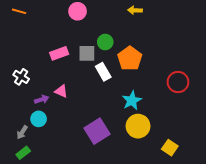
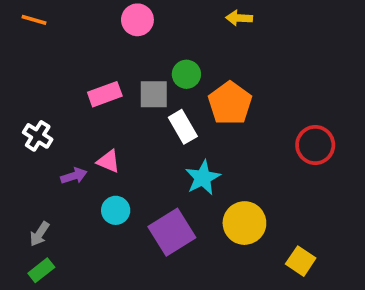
cyan star: (132, 100) -> (203, 178), moved
cyan circle: (39, 119) -> (116, 210), moved

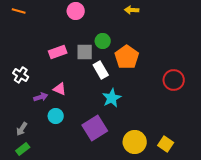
cyan circle: (116, 210) -> (56, 116), moved
yellow circle: (244, 223) -> (135, 142), moved

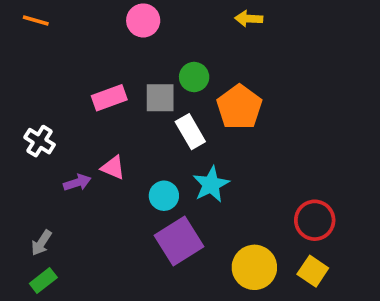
red circle: (174, 80) -> (315, 220), moved
cyan circle: (56, 116) -> (164, 196), moved

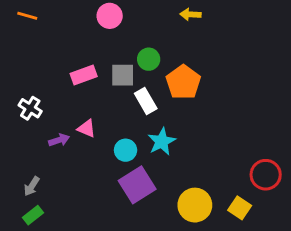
red circle: (315, 220) -> (266, 175), moved

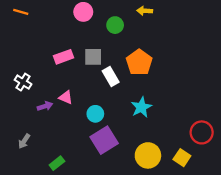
green circle: (149, 59) -> (115, 25), moved
cyan star: (162, 142) -> (141, 107), moved
green rectangle: (33, 215) -> (57, 163), moved

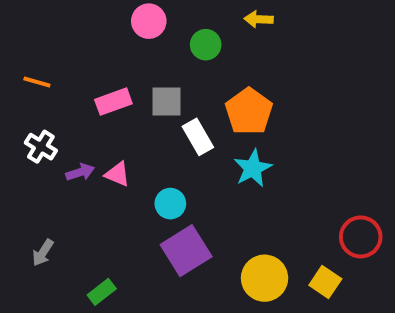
orange line: (21, 12) -> (37, 82), moved
purple arrow: (45, 106) -> (80, 172), moved
cyan star: (141, 107) -> (253, 168), moved

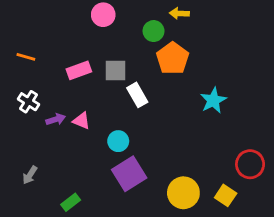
green circle: (206, 45) -> (154, 31), moved
orange pentagon: (249, 111) -> (173, 58), moved
cyan star: (253, 168) -> (213, 100), moved

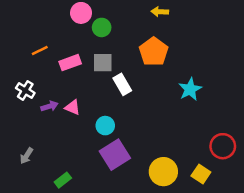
pink circle: (103, 15) -> (81, 13), moved
green circle: (154, 31) -> (102, 27), moved
orange line: (26, 57) -> (40, 50), moved, turned -42

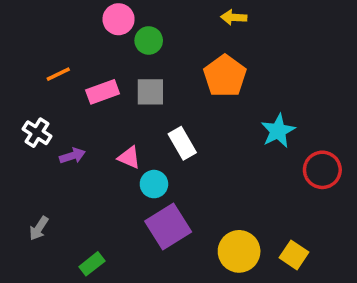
white rectangle: (122, 84) -> (182, 143), moved
pink triangle: (73, 107) -> (129, 157), moved
red circle: (223, 146) -> (322, 170), moved

